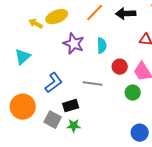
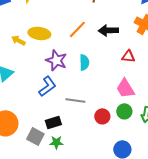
yellow ellipse: (57, 17) -> (39, 33), turned 30
red circle: (120, 67) -> (102, 116), moved
blue L-shape: (54, 83) -> (47, 86), moved
green circle: (133, 93) -> (124, 111), moved

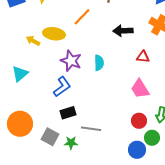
orange line: (77, 29) -> (82, 17), moved
gray line: (75, 100) -> (91, 129), moved
green circle: (124, 111) -> (152, 138), moved
red circle: (102, 116) -> (139, 121), moved
black rectangle: (53, 122) -> (68, 113), moved

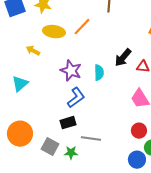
black arrow: (123, 31) -> (123, 58), moved, turned -48
yellow ellipse: (54, 34) -> (54, 32), moved
blue L-shape: (62, 87) -> (76, 98), moved

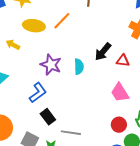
blue L-shape: (76, 98) -> (38, 93), moved
black rectangle: (68, 123) -> (48, 117), turned 70

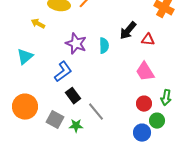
gray line: (71, 133) -> (96, 112), turned 42

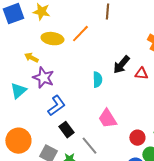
purple star: (76, 44) -> (43, 78), moved
pink trapezoid: (145, 72) -> (107, 119), moved

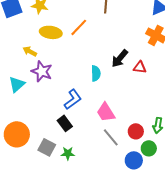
blue L-shape: (56, 106) -> (73, 99), moved
gray line: (89, 146) -> (111, 137), moved

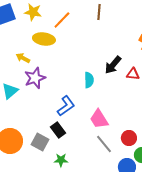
orange line: (79, 27) -> (62, 20), moved
purple star: (42, 71) -> (35, 78), turned 30
gray square: (47, 147) -> (40, 142), moved

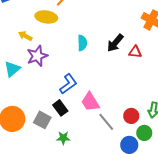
cyan semicircle: (89, 80) -> (82, 43), moved
pink trapezoid: (99, 119) -> (90, 102), moved

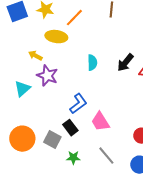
purple star: (37, 56) -> (47, 76), turned -30
gray line: (106, 122) -> (106, 156), moved

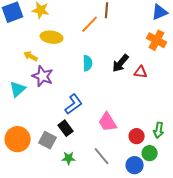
orange line: (74, 18) -> (90, 24), moved
pink trapezoid: (100, 122) -> (108, 122), moved

